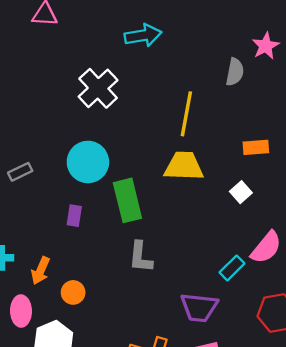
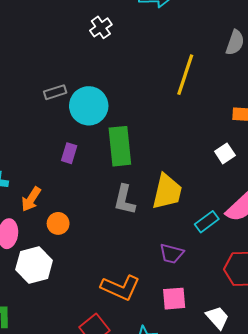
white cross: (98, 88) -> (101, 27), moved, size x0.6
yellow trapezoid: (184, 166) -> (167, 192), moved, turned 93
gray rectangle: (20, 172) -> (55, 92), moved
purple trapezoid: (199, 307) -> (172, 254), size x0.7

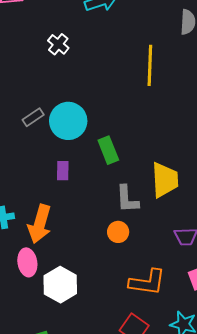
green rectangle: (120, 146) -> (108, 150), size x0.7
orange arrow: (31, 199) -> (40, 224), size x1.5
orange circle: (58, 223) -> (118, 232), moved

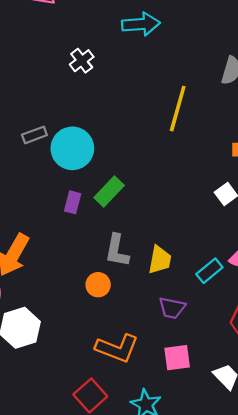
green rectangle: (108, 150) -> (109, 191), turned 52
purple rectangle: (63, 171) -> (73, 202), moved
yellow trapezoid: (165, 180) -> (160, 260), moved, size x0.7

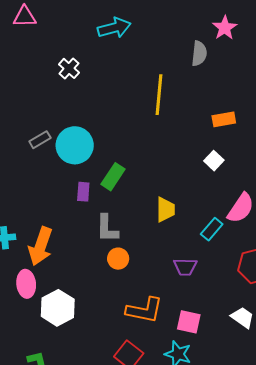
gray L-shape: (117, 251) -> (107, 228), moved
yellow trapezoid: (160, 260) -> (165, 210), moved
pink square: (177, 358) -> (189, 322), moved, turned 30

